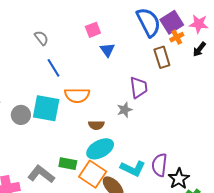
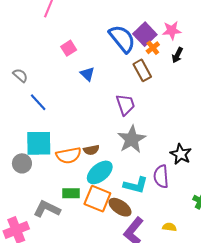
pink square: (93, 30) -> (69, 48), moved
orange semicircle: (77, 95) -> (69, 155), moved
gray star: (125, 110) -> (132, 139), moved, size x1.8
gray circle: (21, 115) -> (22, 163), moved
black star: (179, 179) -> (181, 154), moved

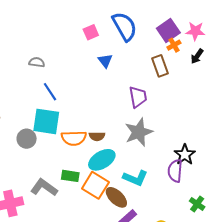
blue semicircle: (122, 39) -> (125, 26), moved
gray semicircle: (20, 75) -> (37, 62), moved, turned -42
blue line: (38, 102) -> (50, 92), moved
purple semicircle: (161, 176) -> (175, 171), moved

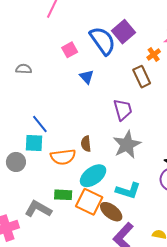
purple square: (168, 31) -> (124, 32), moved
gray semicircle: (37, 62) -> (24, 69), moved
blue line: (50, 92) -> (40, 124), moved
cyan square: (46, 121) -> (34, 143), size x0.7
brown semicircle: (97, 136) -> (86, 144), moved, turned 91

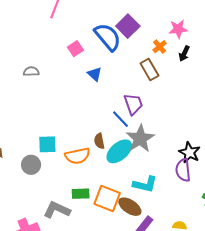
blue line: (40, 124) -> (121, 119), moved
cyan ellipse: (93, 176) -> (119, 151), moved

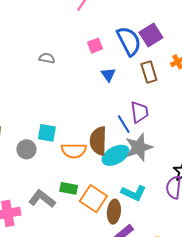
brown rectangle: (149, 70) -> (149, 72), moved
brown semicircle: (99, 141) -> (98, 141), size x1.8
brown ellipse: (130, 207) -> (114, 212), turned 50

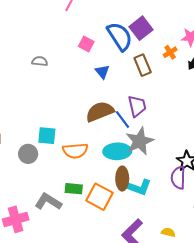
pink square: (95, 46) -> (86, 44), turned -35
brown semicircle: (98, 141) -> (100, 112), moved, turned 72
cyan ellipse: (115, 155) -> (117, 151), turned 32
brown ellipse: (114, 212) -> (122, 179), moved

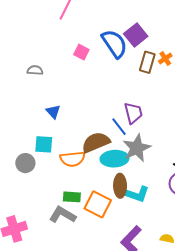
brown rectangle: (143, 65) -> (147, 62), moved, turned 40
blue triangle: (102, 72) -> (53, 112), moved
brown semicircle: (100, 112) -> (96, 142), moved
gray L-shape: (48, 202) -> (62, 215), moved

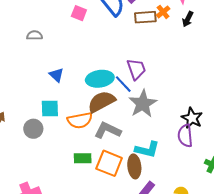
brown rectangle: (147, 62) -> (145, 17), turned 75
cyan ellipse: (114, 159) -> (100, 79), moved
brown ellipse: (120, 186) -> (134, 166), moved
gray L-shape: (62, 215) -> (108, 130), moved

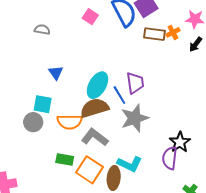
cyan ellipse: (100, 79) -> (97, 85), turned -64
gray circle: (33, 129) -> (33, 122), moved

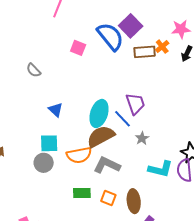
gray semicircle: (42, 30) -> (34, 70), turned -133
gray star: (135, 118) -> (142, 138), size x0.5
cyan L-shape: (130, 164) -> (160, 169), moved
orange square: (90, 170) -> (108, 198), size x0.6

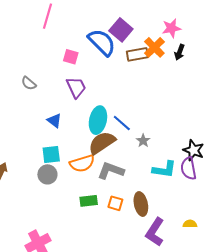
orange cross: (162, 47) -> (154, 47), size x1.5
purple trapezoid: (135, 104) -> (76, 87), moved

